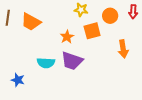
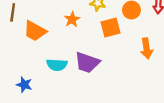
orange trapezoid: (31, 22) -> (35, 31), moved
orange star: (67, 37) -> (72, 19), moved

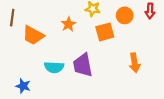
orange arrow: (147, 48) -> (135, 63), moved
purple trapezoid: (87, 62) -> (83, 65), turned 60

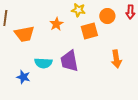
orange trapezoid: (33, 35) -> (24, 34), turned -40
blue star: (23, 86) -> (23, 77), moved

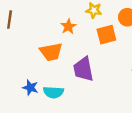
orange trapezoid: (24, 34) -> (51, 52), moved
cyan semicircle: (43, 63) -> (53, 92), moved

